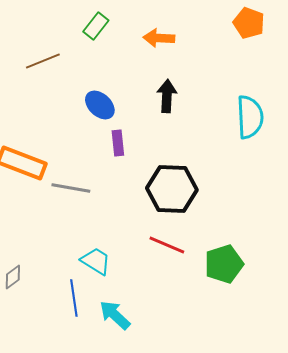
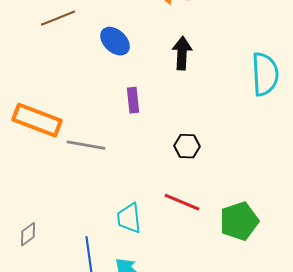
blue ellipse: (100, 105) -> (115, 41), moved
black hexagon: (172, 189) -> (187, 146), size x0.5
cyan trapezoid: (96, 261) -> (129, 218), moved, turned -128

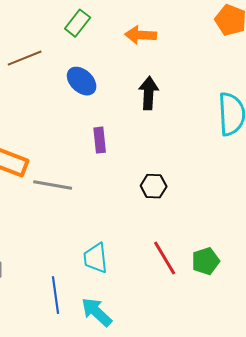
red line: (182, 202) -> (165, 258), moved, turned 36
green pentagon: (239, 221) -> (206, 261), size x0.7

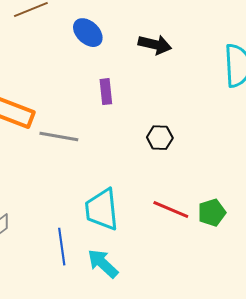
black arrow: (149, 93) -> (155, 45), turned 100
cyan trapezoid: (96, 258) -> (102, 210), size x1.4
red line: (165, 258) -> (171, 210), turned -36

